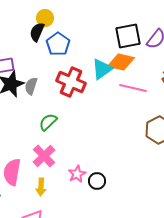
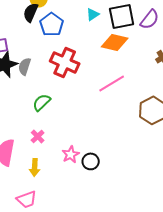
cyan triangle: (102, 69) -> (93, 14), moved, size x0.6
pink line: (133, 88) -> (112, 83), moved, turned -44
pink cross: (44, 156) -> (38, 136), size x0.6

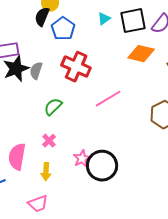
orange diamond: (115, 42) -> (141, 54), moved
pink line: (112, 83) -> (108, 99), moved
black circle: (91, 161) -> (102, 166), size x1.8

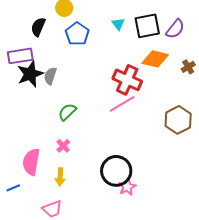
black semicircle: (42, 17) -> (38, 27), moved
cyan triangle: (104, 19) -> (118, 24), turned -32
red cross: (76, 67) -> (127, 80), moved
pink star: (82, 159) -> (127, 187), moved

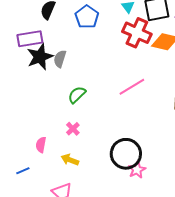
red cross: (127, 80) -> (137, 33), moved
pink semicircle: (31, 162) -> (41, 145), size x0.6
yellow arrow: (60, 177) -> (70, 160), turned 108

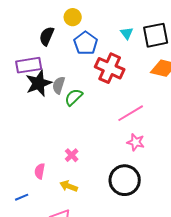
red cross: (137, 33) -> (110, 68), moved
green semicircle: (77, 95) -> (74, 97), moved
pink star: (137, 170) -> (136, 142), moved, turned -30

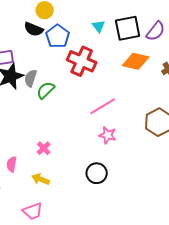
black semicircle: (47, 36) -> (34, 29), moved, turned -90
black circle: (125, 180) -> (97, 173), size x0.7

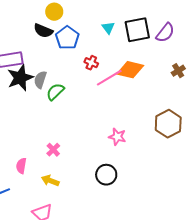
red cross: (82, 61) -> (91, 63), size x0.5
orange diamond: (136, 61) -> (130, 70), moved
pink line: (103, 106) -> (109, 78), moved

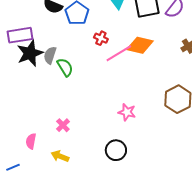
green semicircle: (55, 92) -> (65, 67), turned 102

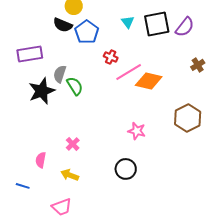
orange diamond: (140, 45) -> (149, 81), moved
black star: (30, 53) -> (42, 91), moved
blue line: (13, 167) -> (23, 186), turned 40

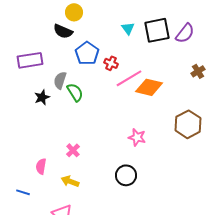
blue pentagon: (87, 32) -> (87, 53), moved
black star: (42, 91) -> (42, 97), size x0.6

